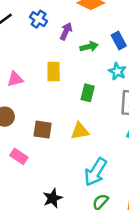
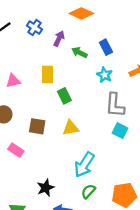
green arrow: (89, 47) -> (79, 52), turned -140
green rectangle: (88, 93) -> (64, 96), moved, turned -42

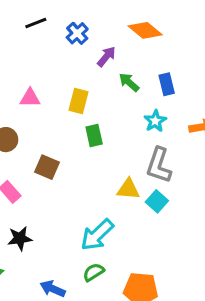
yellow triangle: (71, 128) -> (128, 189), moved
black star: (46, 188) -> (20, 238), moved

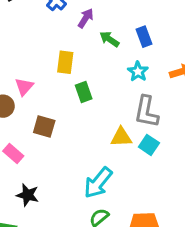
pink triangle: (30, 98) -> (24, 87), moved, turned -42
black star: (20, 238) -> (28, 195), turned 30

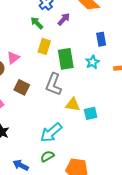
green arrow: (109, 39) -> (37, 23), moved
green rectangle: (84, 92) -> (66, 59), moved, size x1.5
gray L-shape: (146, 112) -> (54, 84), moved
cyan square: (149, 145) -> (91, 113), turned 32

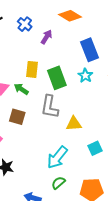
green arrow: (37, 23) -> (21, 89), moved
blue rectangle: (101, 39) -> (90, 50), size x1.5
cyan square: (91, 113) -> (95, 148), moved

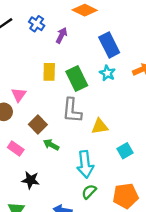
green arrow: (21, 89) -> (51, 145), moved
brown square: (17, 117) -> (38, 125), turned 35
cyan arrow: (57, 157) -> (85, 164), turned -40

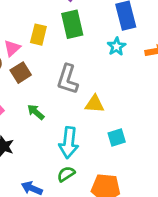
yellow rectangle: (49, 72) -> (38, 35), moved
green rectangle: (77, 78) -> (72, 24), moved
brown square: (38, 125) -> (21, 73), moved

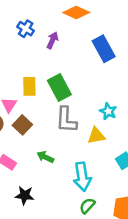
green rectangle: (72, 24) -> (59, 87), moved
cyan star: (117, 46) -> (108, 111), moved

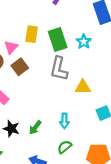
cyan star: (108, 111) -> (84, 42), moved
green arrow: (45, 157) -> (35, 127), moved, turned -88
cyan arrow: (82, 177) -> (64, 121), size x0.6

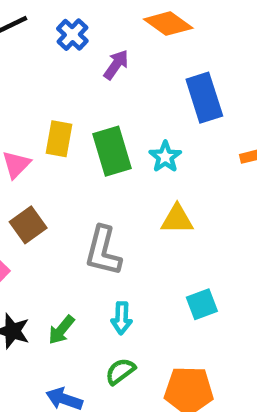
brown square: (20, 67) -> (28, 225), moved
gray L-shape: (59, 69) -> (103, 251), moved
yellow triangle: (83, 87) -> (177, 219), moved

